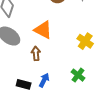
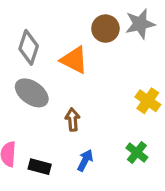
orange triangle: (43, 30) -> (74, 60), moved
black rectangle: (24, 84) -> (40, 167), moved

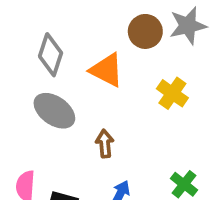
yellow cross: (148, 101) -> (172, 93), moved

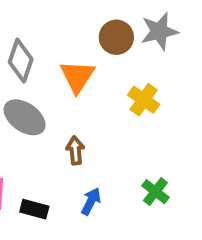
orange triangle: (107, 70) -> (77, 76), turned 36

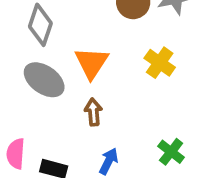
orange triangle: (77, 76) -> (91, 63), moved

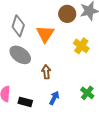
orange triangle: (91, 63) -> (45, 34), moved

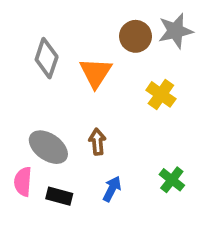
gray ellipse: (20, 55) -> (48, 147), moved

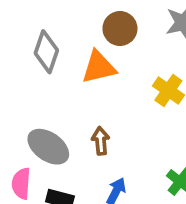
brown circle: (136, 36) -> (120, 29), moved
orange triangle: (96, 73) -> (99, 67), turned 44

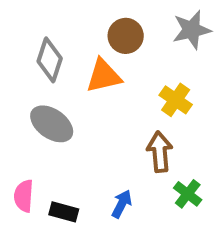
brown arrow: (101, 141) -> (160, 152), moved, size x1.4
gray ellipse: (48, 147) -> (52, 124), moved

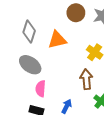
brown circle: (126, 36) -> (76, 13), moved
pink semicircle: (24, 196) -> (41, 89), moved

